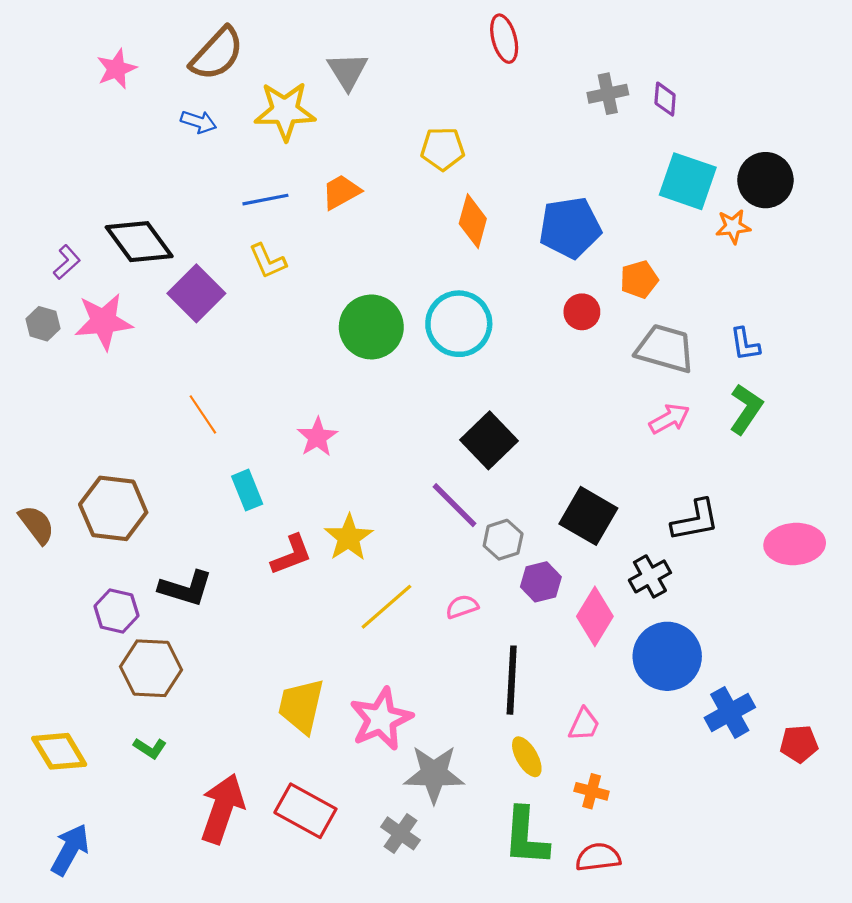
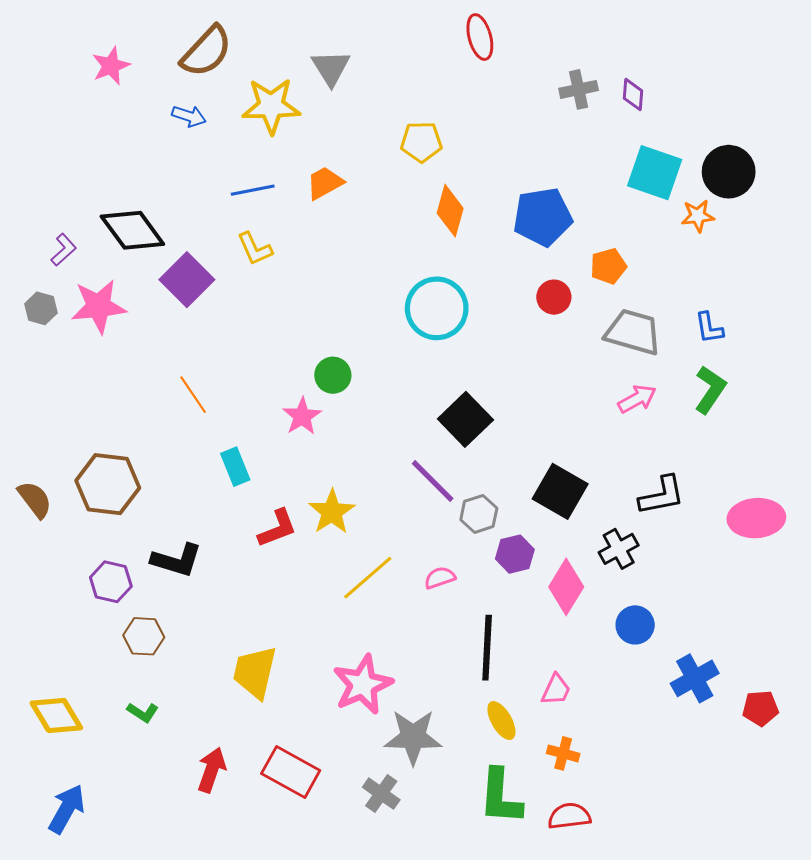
green circle: (371, 327) -> (333, 375), moved, size x0.6
blue circle: (667, 656) -> (635, 625), size x0.6
brown hexagon: (151, 668) -> (144, 636), size x0.7
yellow trapezoid: (301, 706) -> (255, 672), moved
red arrow: (222, 809) -> (212, 770), size x0.7

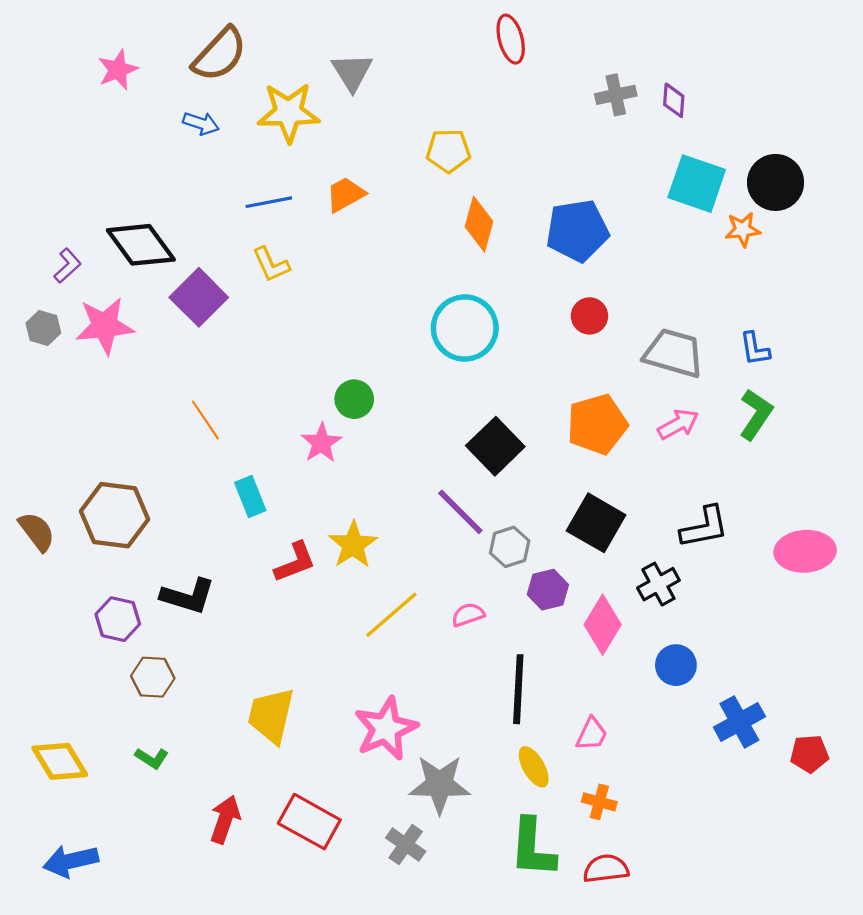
orange pentagon: (608, 266) -> (597, 424), moved, size x1.6
blue arrow: (67, 809) -> (71, 861), turned -132

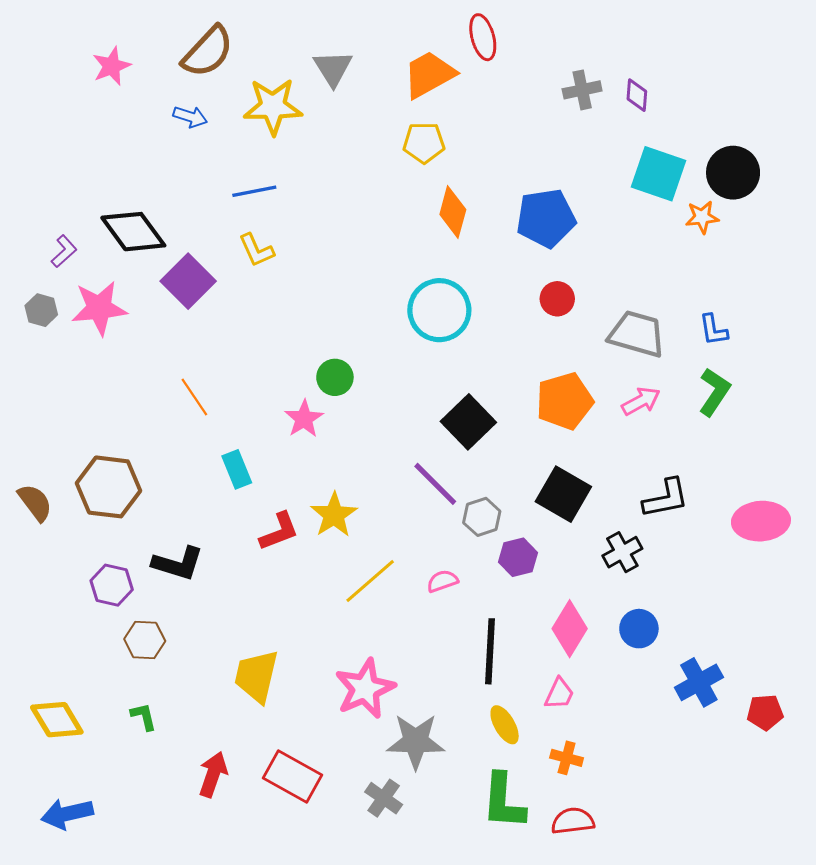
orange trapezoid: (345, 194) -> (429, 74), moved, size x1.4
pink diamond: (603, 625) -> (570, 629), moved
green L-shape: (152, 758) -> (144, 717), turned -136

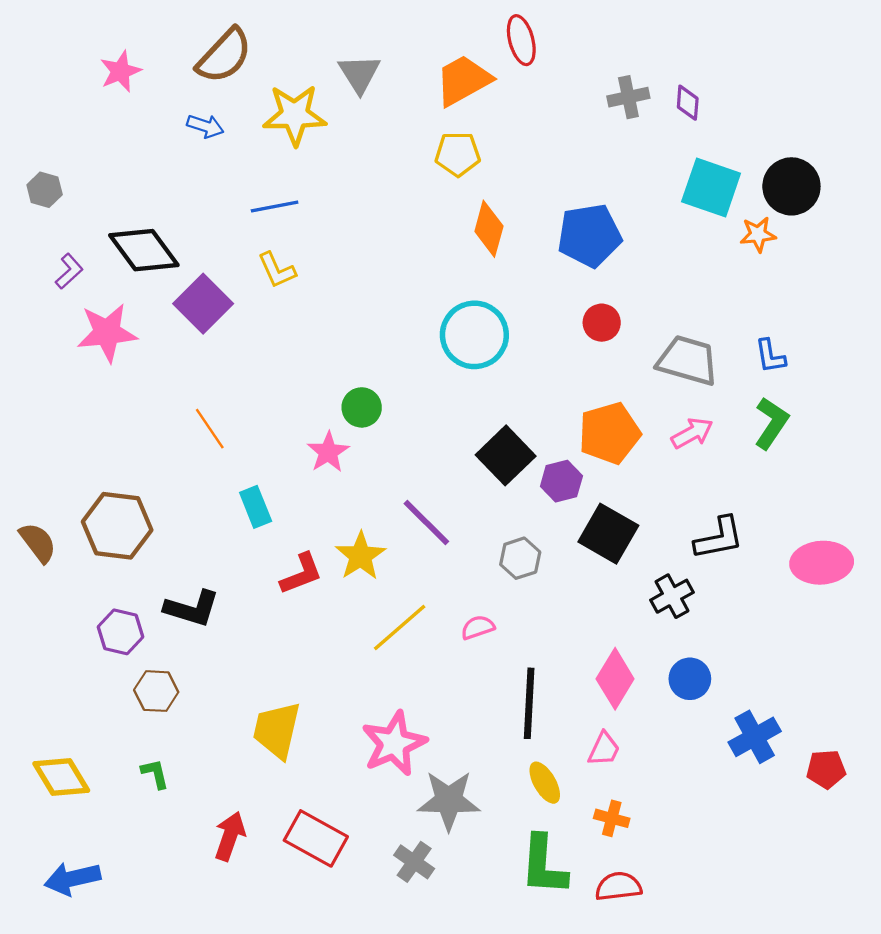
gray hexagon: (41, 310) -> (45, 190), moved
purple line: (435, 484) -> (426, 522), moved
purple hexagon: (518, 557) -> (561, 481), moved

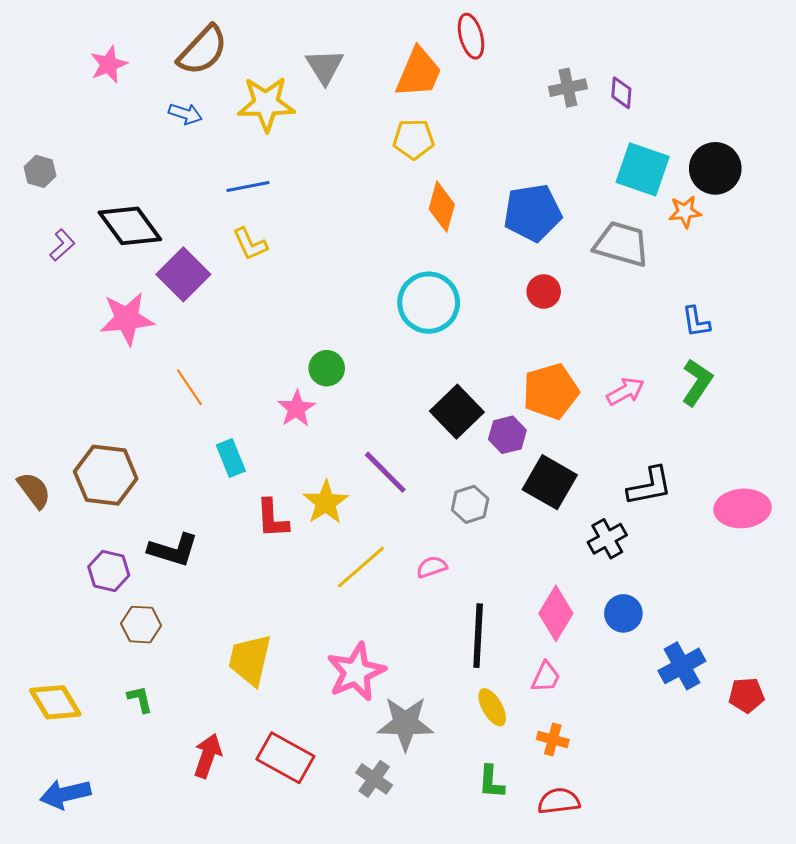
orange trapezoid: (463, 80) -> (419, 72), turned 142
pink star: (107, 333) -> (127, 319), moved
gray trapezoid: (688, 361) -> (621, 244), moved
red L-shape: (301, 574) -> (272, 519), turned 108
green L-shape: (544, 865) -> (491, 782), size x0.6

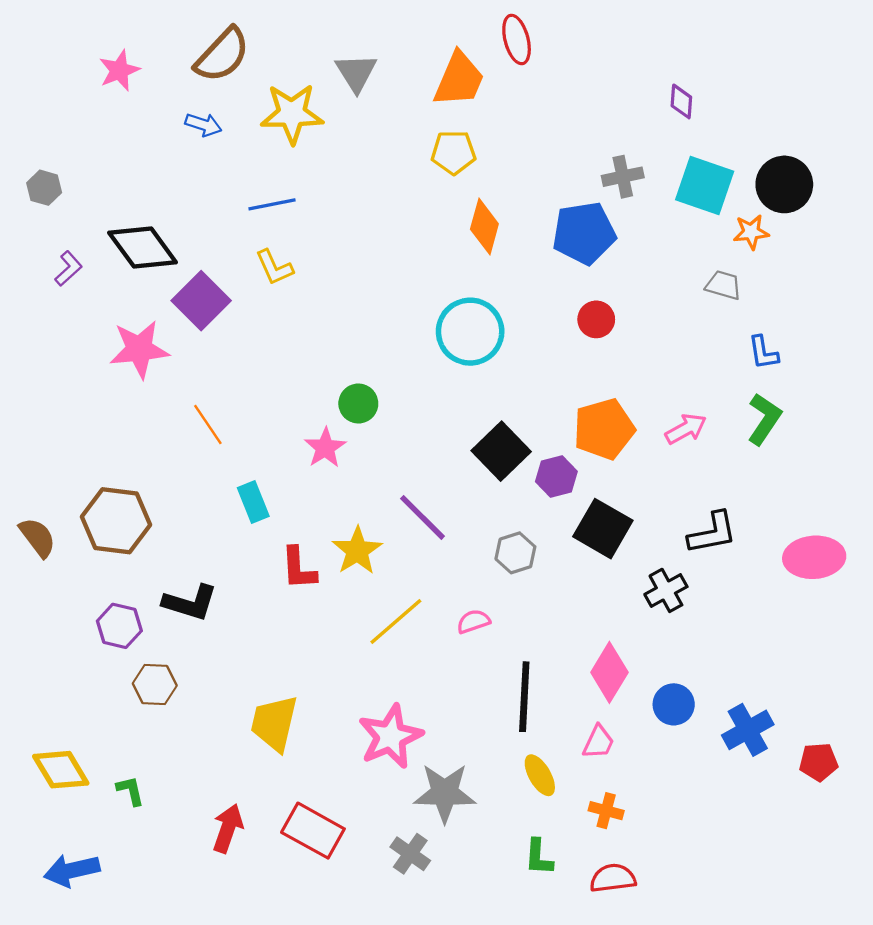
gray cross: (568, 88) -> (623, 177), moved
gray trapezoid: (621, 244) -> (723, 285), moved, size x0.6
blue circle: (623, 613) -> (674, 704), moved
green L-shape: (140, 699) -> (130, 791), moved

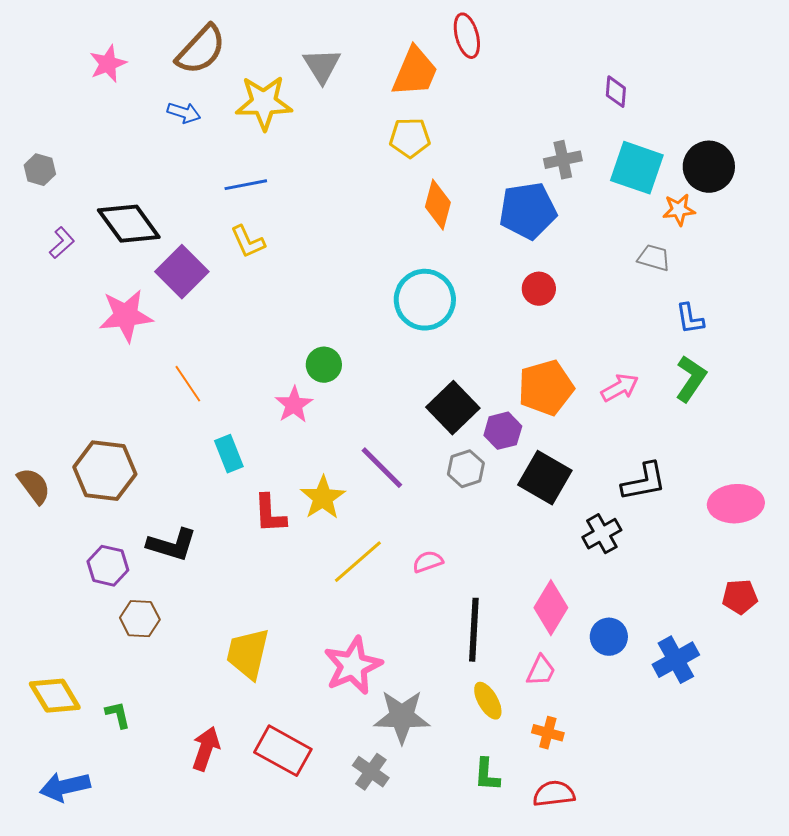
gray hexagon: (515, 553) -> (466, 469), moved
red pentagon: (819, 762) -> (740, 597), moved

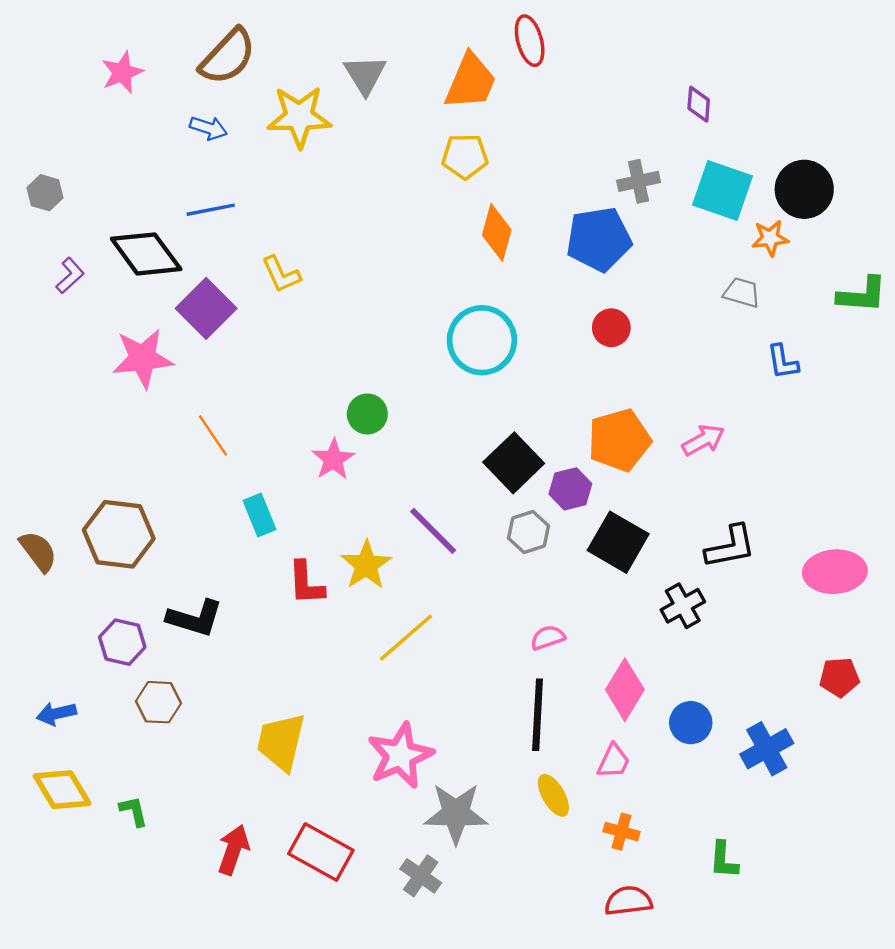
blue line: (246, 185) -> (211, 210), moved
green L-shape: (691, 379) -> (862, 295), moved, turned 60
pink semicircle: (428, 562) -> (548, 638), moved
green L-shape: (487, 775) -> (724, 860), moved
blue arrow: (65, 787) -> (56, 714), moved, size x0.7

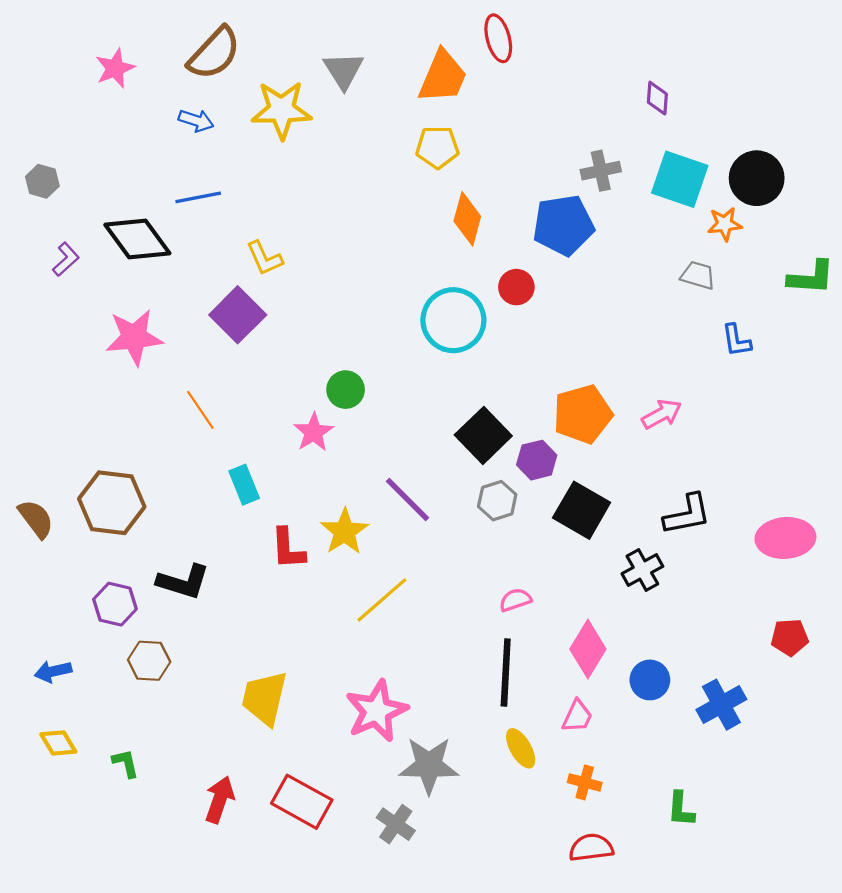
purple square: (206, 308) -> (238, 315), moved
red circle: (611, 328) -> (516, 287), moved
yellow diamond: (62, 790) -> (58, 743), size x0.7

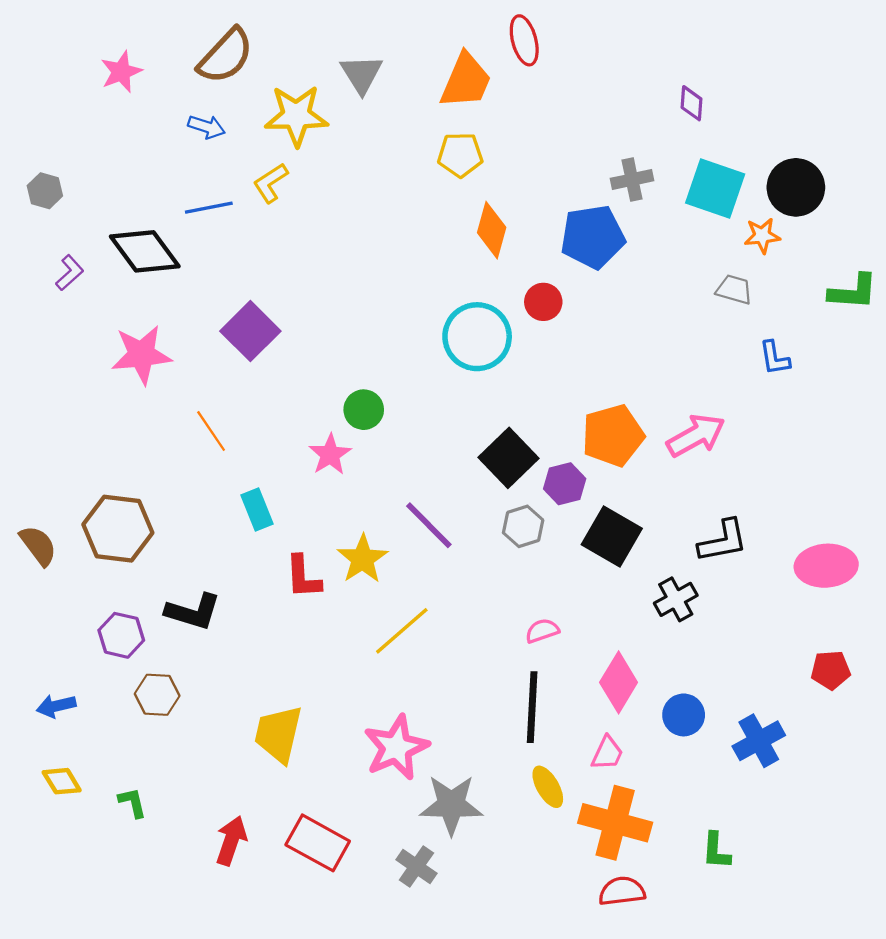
yellow L-shape: (264, 258) -> (271, 183), moved, turned 81
pink arrow: (662, 414) -> (696, 435), size x1.4
orange cross: (585, 782) -> (615, 823), size x2.0

